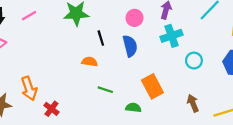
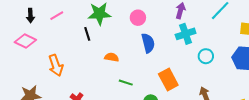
pink circle: (134, 18) -> (138, 18), moved
black line: (101, 38) -> (87, 34), moved
orange arrow: (29, 89) -> (56, 65), moved

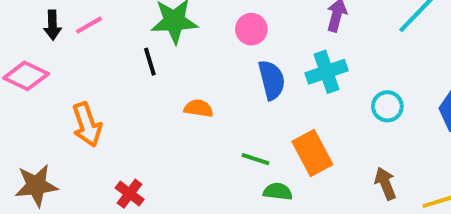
black arrow: (30, 16) -> (52, 25), moved
cyan cross: (186, 34) -> (326, 72), moved
green line: (126, 83) -> (255, 159), moved

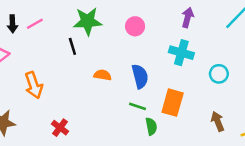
cyan cross: (326, 72) -> (181, 53), turned 35
blue semicircle: (272, 80) -> (140, 76), moved
orange rectangle: (312, 153) -> (173, 103), turned 44
green semicircle: (278, 192) -> (151, 126), turned 72

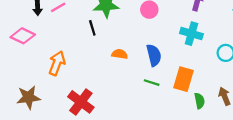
orange arrow: (34, 85) -> (57, 63), turned -140
green semicircle: (151, 126) -> (199, 101), moved
red cross: (60, 128) -> (81, 102), size x1.6

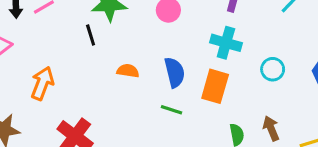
orange rectangle: (183, 79) -> (215, 86), moved

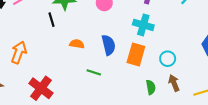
cyan circle: (273, 69) -> (168, 59), moved
green line: (171, 110) -> (94, 72), moved

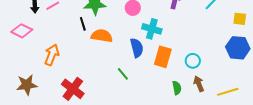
cyan cross: (143, 25) -> (152, 29), moved
orange semicircle: (77, 44) -> (102, 36), moved, size x1.5
green line: (94, 72) -> (123, 74), turned 32

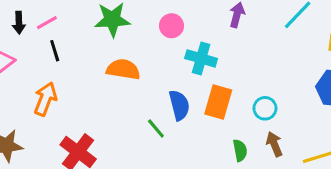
black line: (83, 24) -> (55, 51), moved
blue semicircle: (137, 48) -> (179, 105), moved

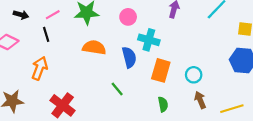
black arrow: (19, 23) -> (21, 15), turned -72
pink line: (47, 23) -> (53, 15), moved
blue semicircle: (179, 105) -> (129, 57), moved
green semicircle: (240, 150) -> (163, 104), moved

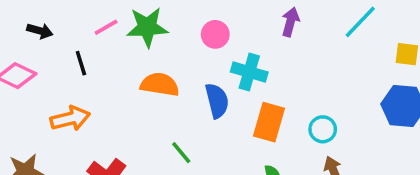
pink line: (53, 15) -> (106, 27), moved
orange arrow: (40, 68) -> (70, 119), turned 55
green line: (117, 89) -> (181, 153), moved

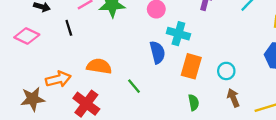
orange semicircle: (160, 85) -> (99, 66), moved
orange arrow: (70, 119) -> (58, 79), moved

